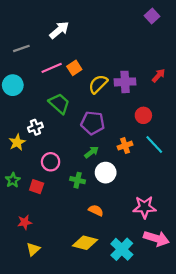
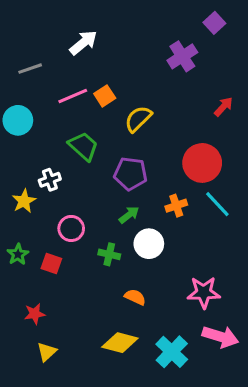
purple cross: (125, 82) -> (182, 56), moved, turned -30
red circle: (143, 115) -> (202, 163), size x1.6

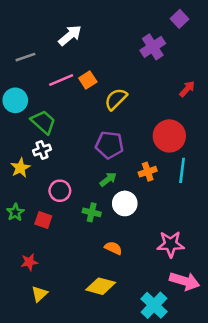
green trapezoid: (83, 146) -> (43, 122), moved
cyan line: (217, 204) -> (182, 170), turned 50
cyan cross: (172, 352) -> (154, 305), moved

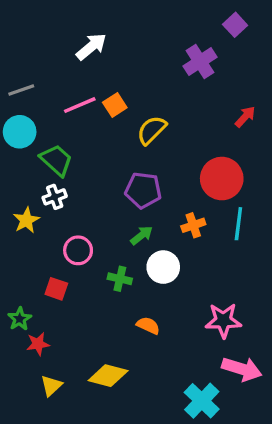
gray line: (25, 57) -> (21, 90), moved
green star: (15, 212) -> (20, 319), moved
yellow diamond: (101, 286) -> (108, 376), moved

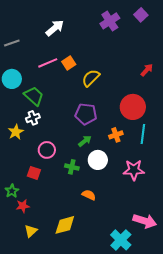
purple cross: (200, 62) -> (110, 21), moved
gray line: (21, 90) -> (12, 43), moved
pink star: (223, 321) -> (134, 170), moved
yellow diamond: (108, 376) -> (65, 225), turned -30

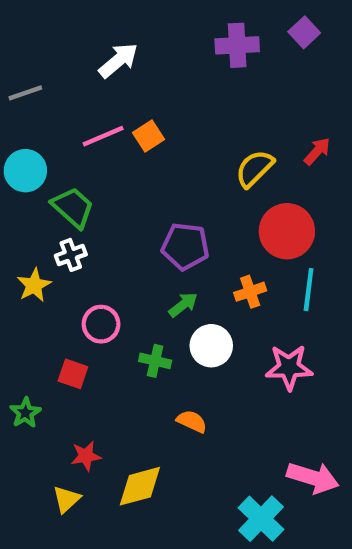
purple cross: (110, 21) -> (237, 45), turned 30
yellow semicircle: (91, 78) -> (254, 169), moved
red star: (23, 206) -> (86, 456), moved

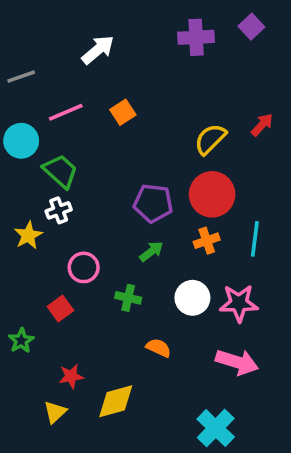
pink line: (103, 136) -> (66, 112), moved
red circle: (287, 231) -> (212, 194), moved
white circle: (211, 346) -> (192, 298), moved
red square: (73, 374) -> (60, 309), turned 35
pink arrow: (313, 478) -> (237, 362), moved

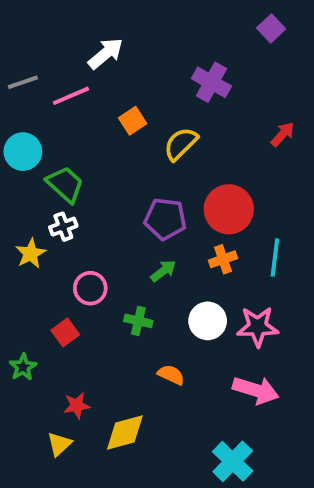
purple cross: (196, 37) -> (211, 82), moved, turned 32
pink line: (66, 112) -> (71, 96), moved
yellow semicircle: (210, 139) -> (181, 144), moved

